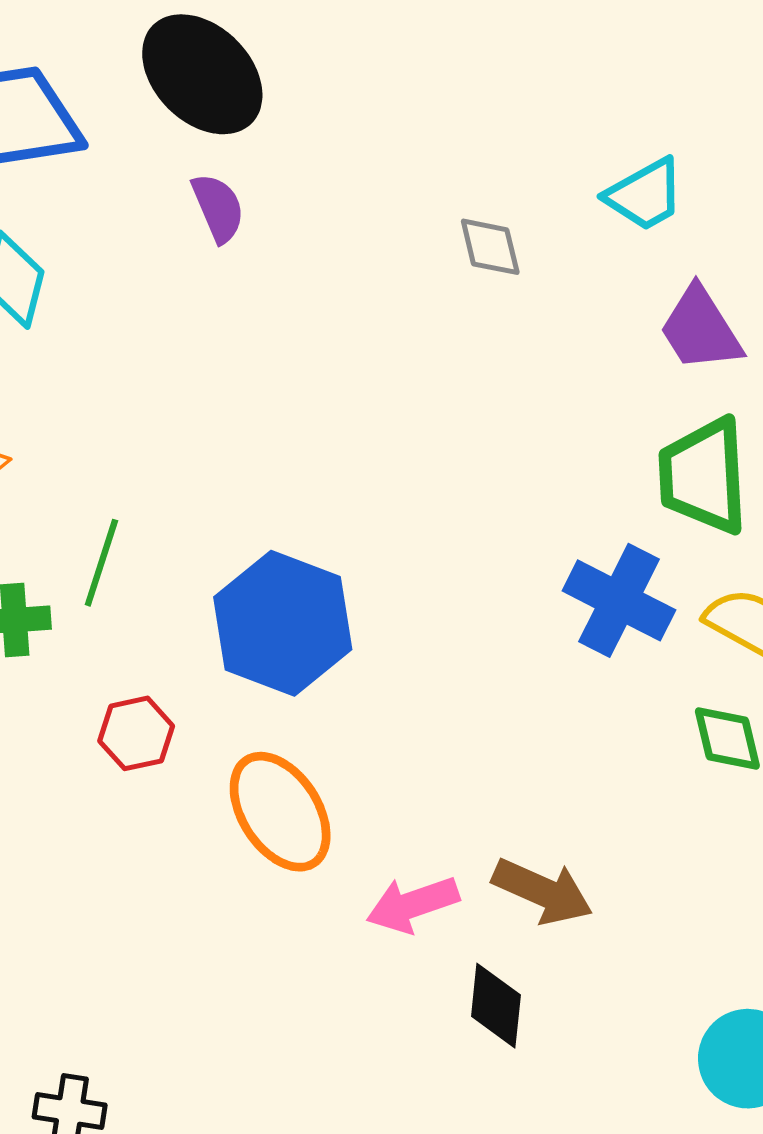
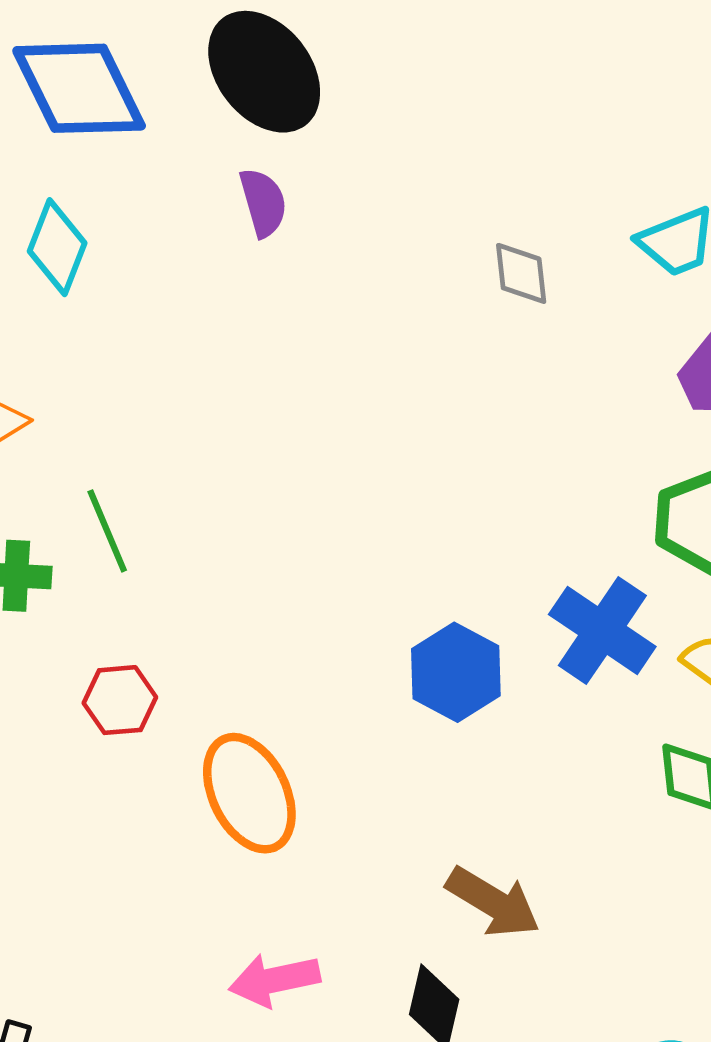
green line: (101, 563) -> (107, 531), turned -48
blue hexagon: (283, 623) -> (456, 672), moved, size x0.7
pink arrow: (413, 904) -> (274, 980), moved

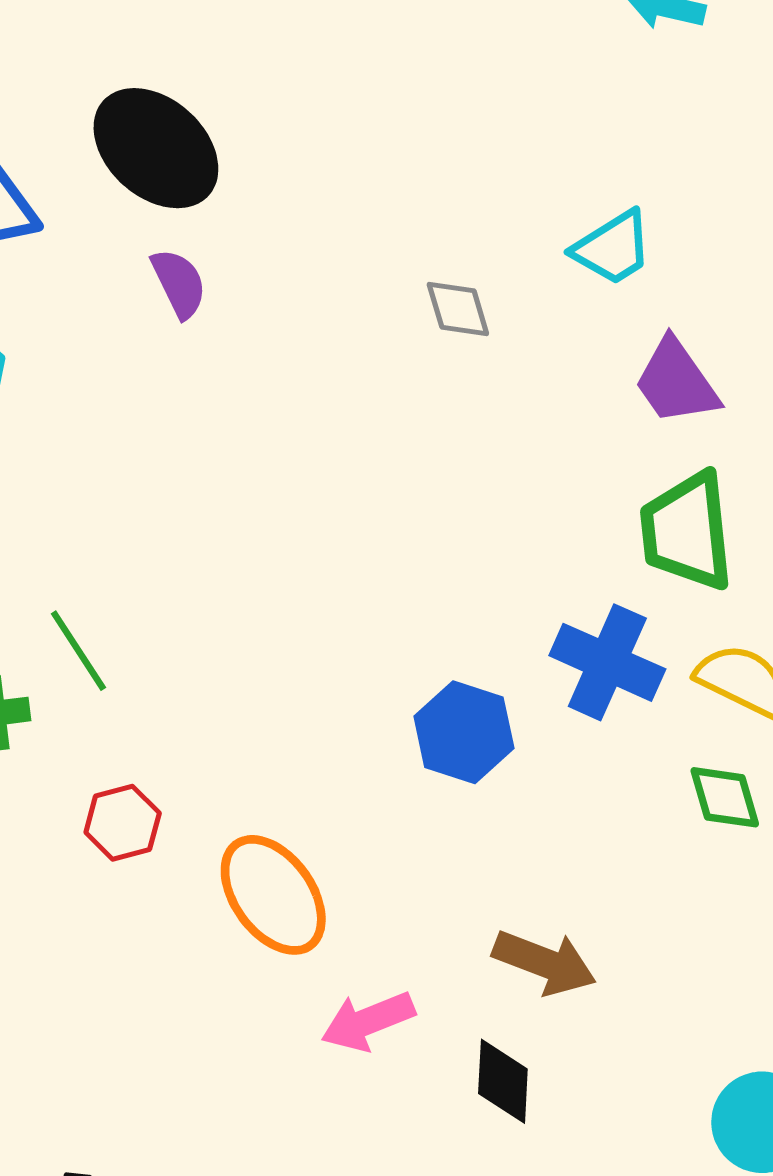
pink arrow: (274, 980) -> (368, 1021), moved

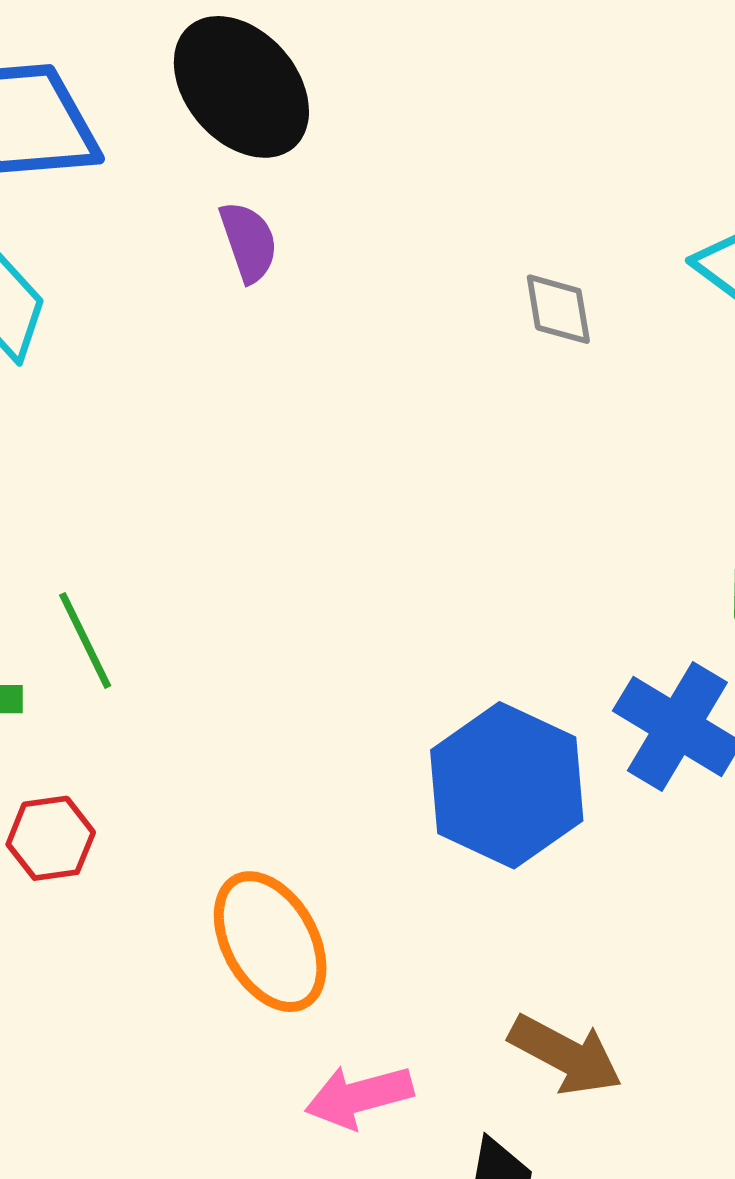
blue hexagon: (464, 732) -> (507, 785), size x1.4
red hexagon: (123, 823) -> (51, 838), moved

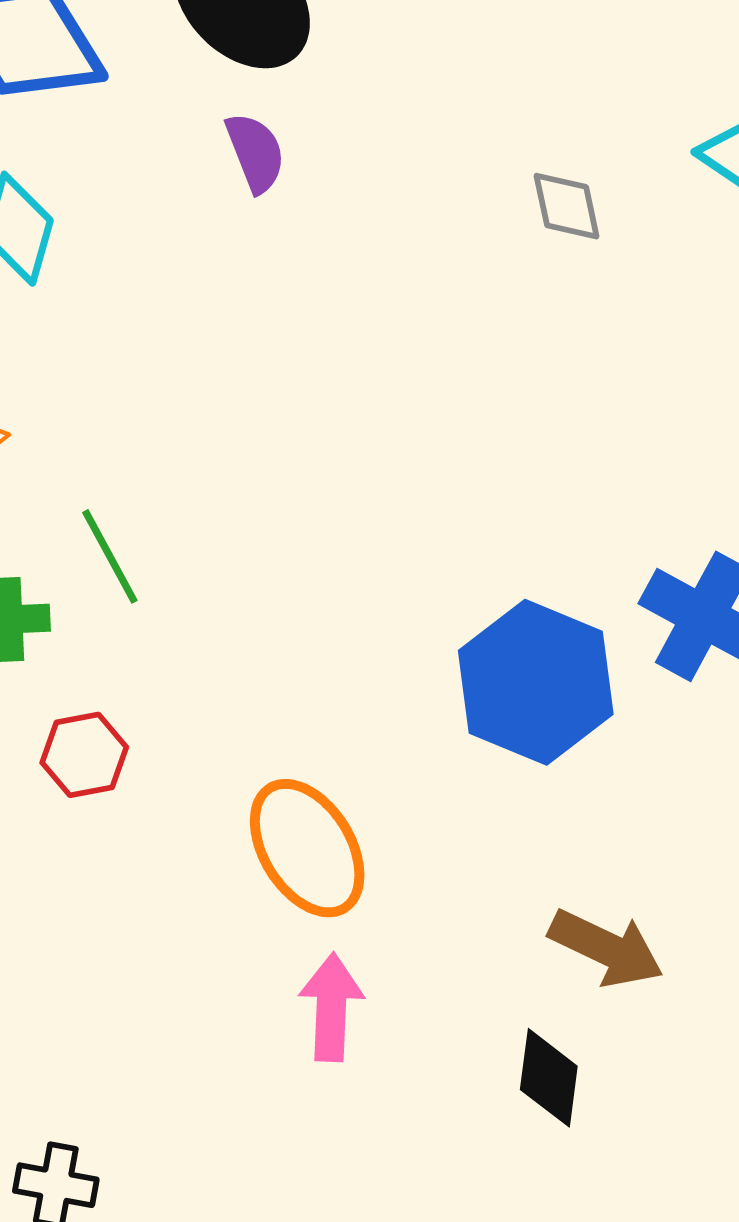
pink arrow: (359, 1096) -> (331, 1007), moved, turned 110

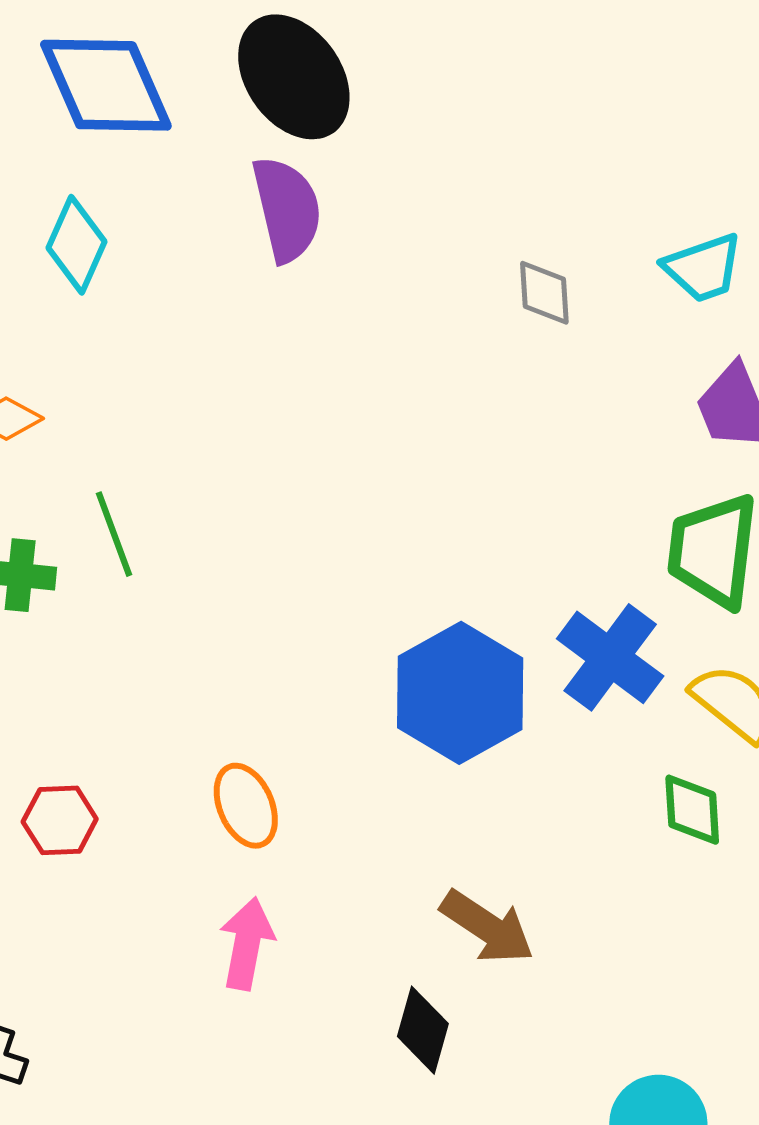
purple semicircle: (255, 153) -> (287, 209), size x1.5
red hexagon: (84, 755) -> (60, 820), moved
orange ellipse: (307, 848) -> (246, 806), size x0.7

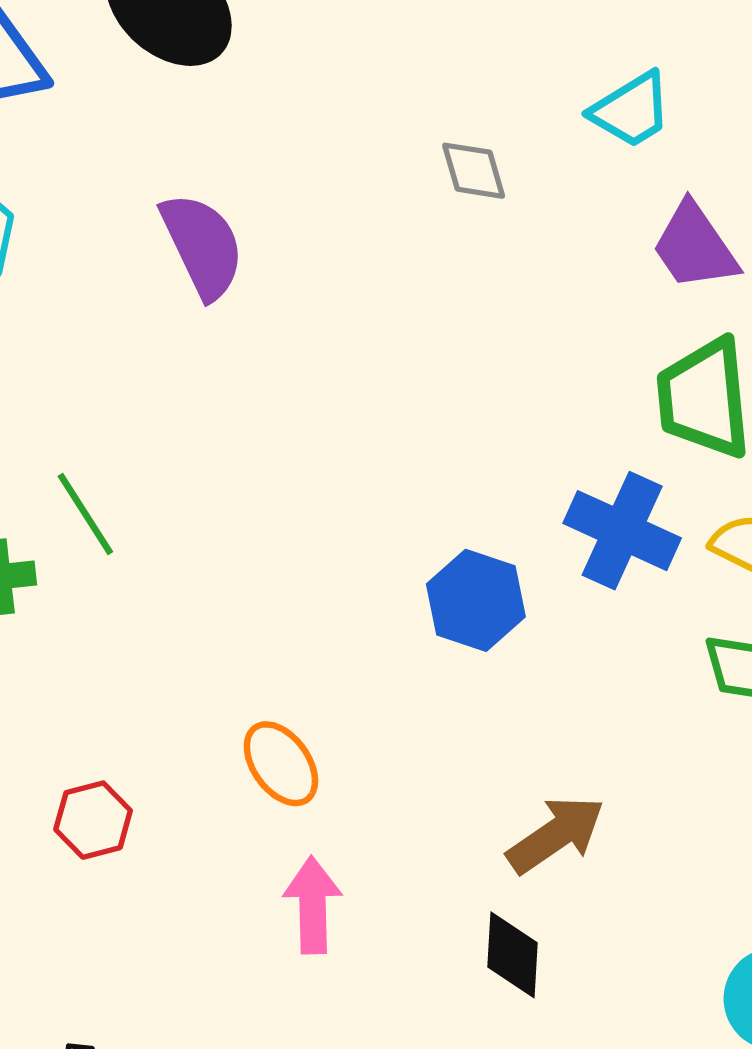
purple semicircle: (287, 209) -> (202, 246), moved
blue hexagon: (460, 693) -> (476, 600), size x0.7
brown arrow: (487, 927) -> (556, 835), turned -56

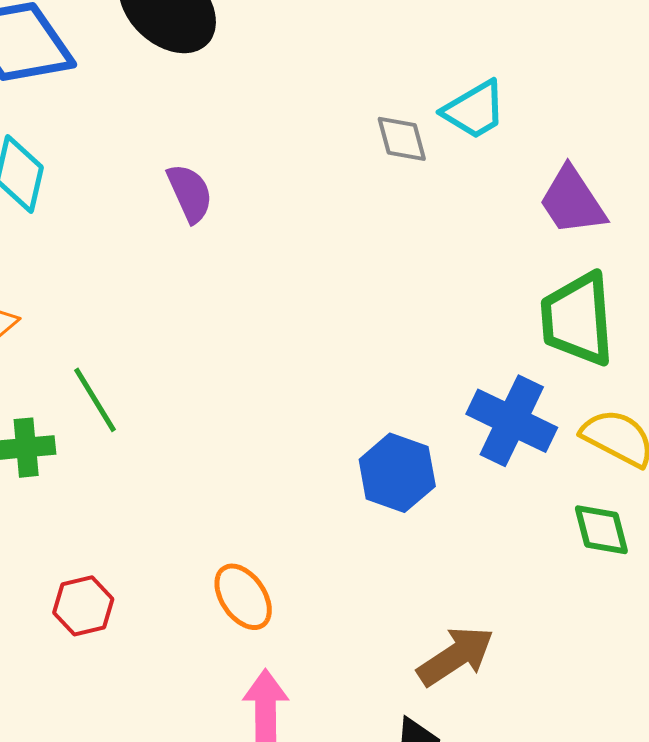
cyan trapezoid: (631, 110) -> (474, 110), moved
purple semicircle: (202, 246) -> (190, 193), size x0.7
red hexagon: (93, 820) -> (83, 606), moved

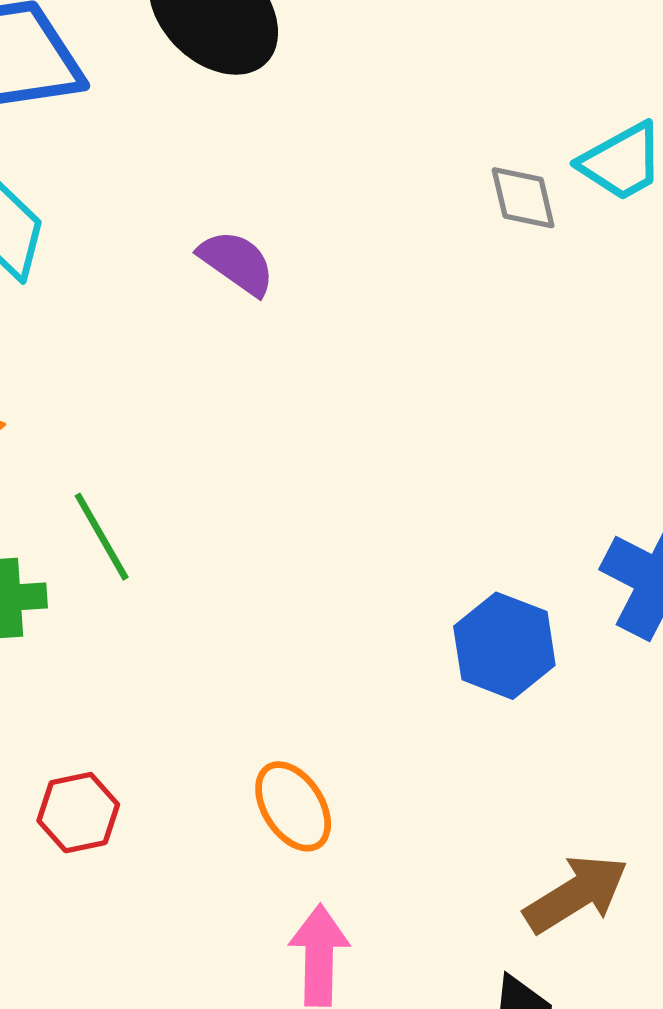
purple semicircle: (190, 193) -> (237, 263), turned -32

